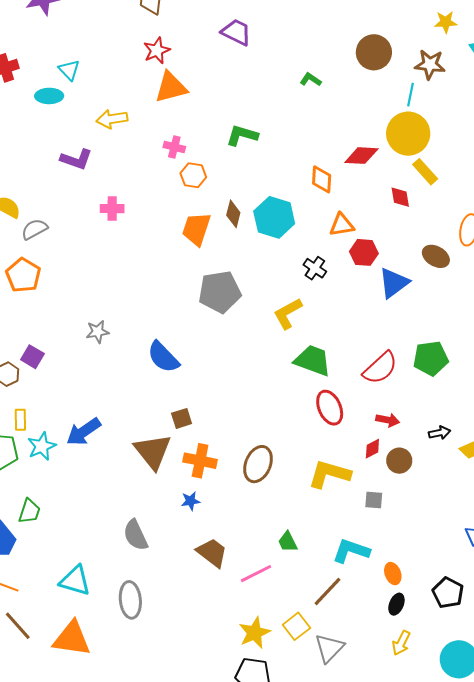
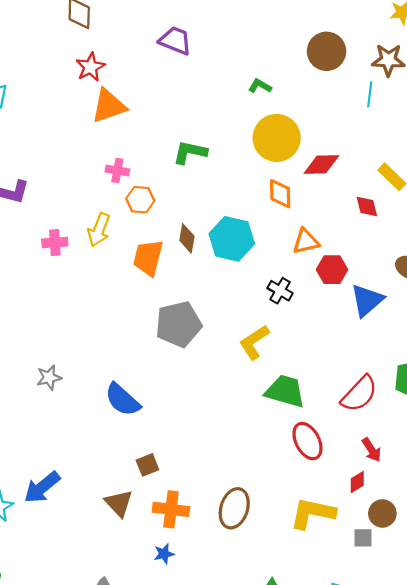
yellow arrow: (112, 119) -> (99, 230), moved, turned -56
yellow circle: (408, 134) -> (277, 138), moved
red arrow: (388, 420) -> (372, 450), turned 50
brown triangle: (153, 451) -> (119, 503), size x0.7
brown circle: (399, 461) -> (382, 513), moved

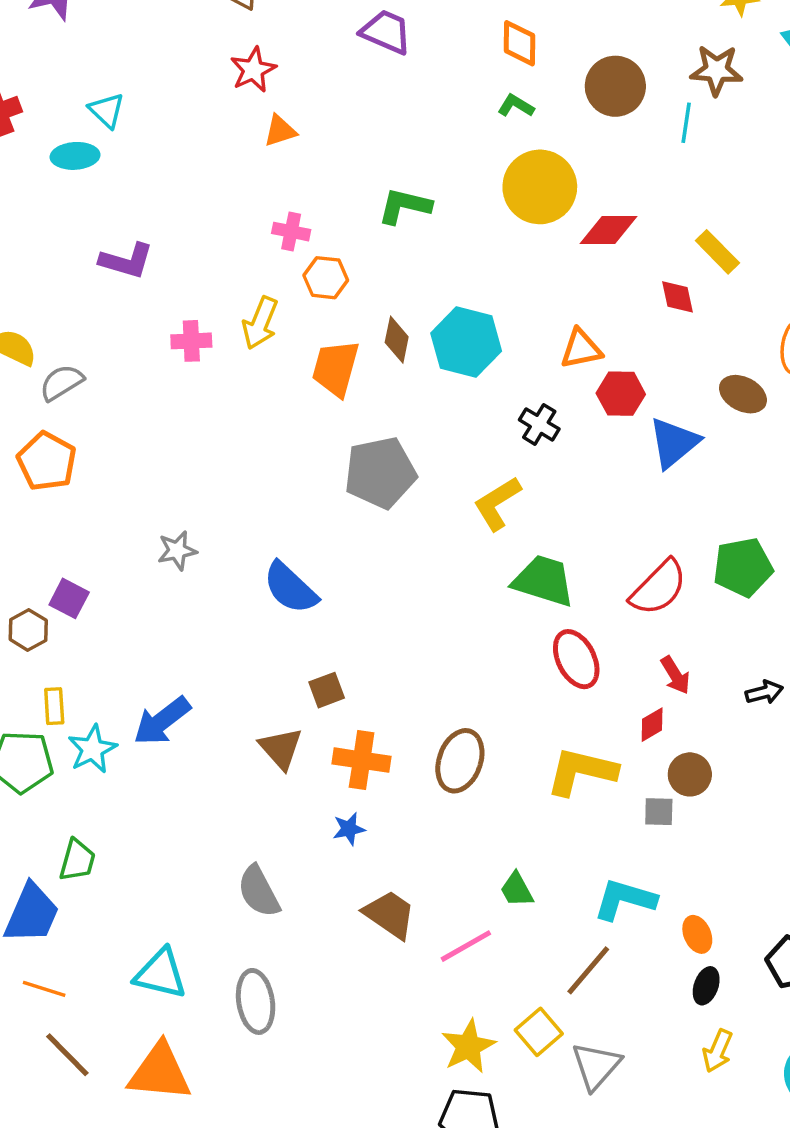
brown circle: (327, 51) -> (615, 86), moved
orange triangle: (109, 106) -> (280, 131), size x0.6
orange diamond: (280, 194) -> (519, 43), moved

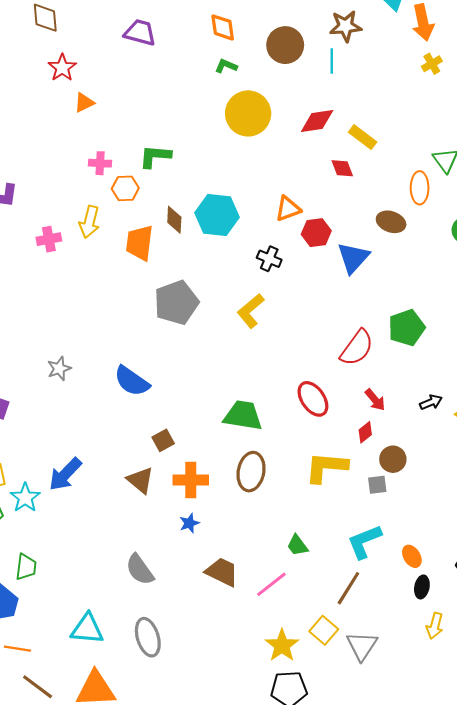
green L-shape: (405, 206) -> (155, 156), moved
red diamond: (608, 230) -> (317, 121), moved
green trapezoid: (544, 581) -> (243, 416), moved
cyan L-shape: (625, 900) -> (364, 542), turned -30

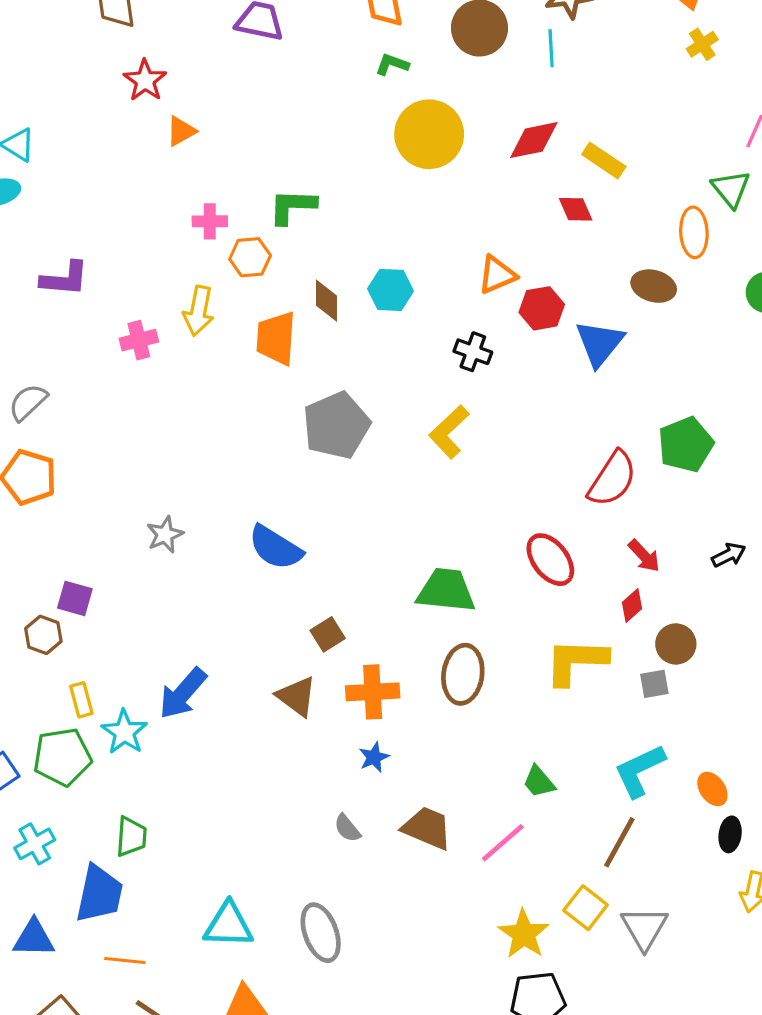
cyan hexagon: (217, 215) -> (391, 290), size x0.7
gray semicircle: (140, 570) -> (347, 828), moved, size x0.6

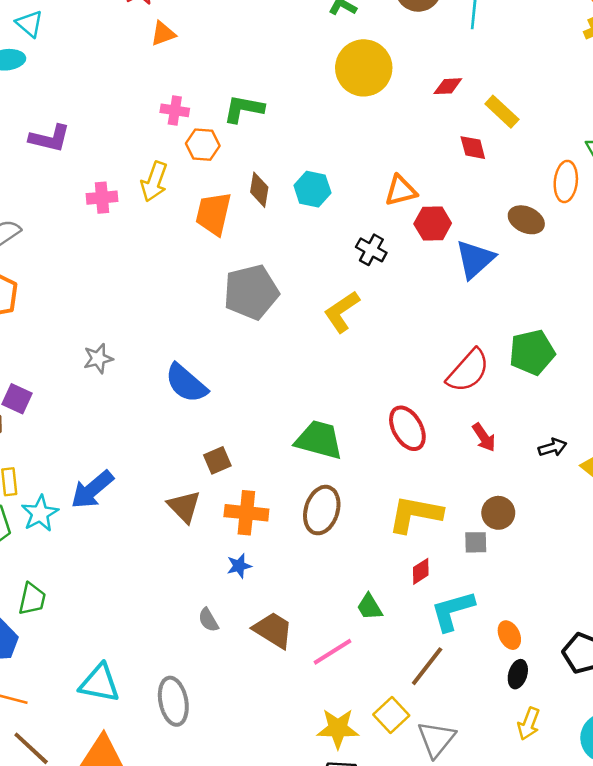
red diamond: (534, 140) -> (448, 86), size x0.7
red diamond: (632, 605) -> (421, 571), moved
yellow star: (524, 934) -> (338, 728), turned 30

